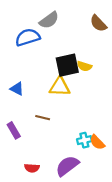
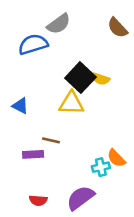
black square: (67, 65) -> (80, 78), turned -35
purple rectangle: (14, 130) -> (33, 154), moved, turned -63
orange semicircle: (97, 142) -> (116, 158), moved

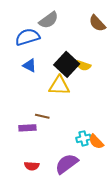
blue triangle: (20, 106) -> (30, 66), moved
orange semicircle: (116, 158) -> (96, 142), moved

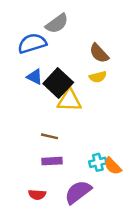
brown semicircle: (97, 23) -> (99, 53), moved
black square: (67, 64) -> (58, 83), moved
yellow semicircle: (83, 66) -> (98, 77), turned -32
purple rectangle: (27, 128) -> (52, 161), moved

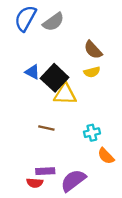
blue semicircle: (32, 43) -> (25, 18), moved, turned -44
purple rectangle: (52, 161) -> (45, 171), moved
cyan cross: (98, 162) -> (92, 133), moved

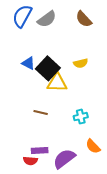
brown semicircle: (93, 50) -> (84, 19), moved
orange semicircle: (106, 156) -> (93, 146), moved

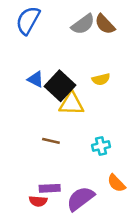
gray semicircle: (47, 19) -> (83, 24), moved

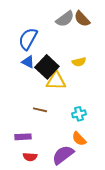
blue semicircle: (28, 20) -> (28, 39), moved
orange semicircle: (116, 183) -> (79, 139), moved
purple rectangle: (50, 188) -> (23, 137), moved

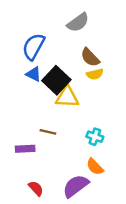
brown semicircle: (82, 19) -> (90, 57), moved
cyan cross: (79, 114) -> (95, 137), turned 32
purple rectangle: (23, 137) -> (25, 149), moved
red semicircle: (30, 157) -> (36, 188), turned -136

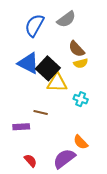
blue semicircle: (34, 47) -> (35, 25), moved
blue triangle: (34, 74) -> (28, 63), size x1.6
cyan cross: (95, 137) -> (81, 99), moved

